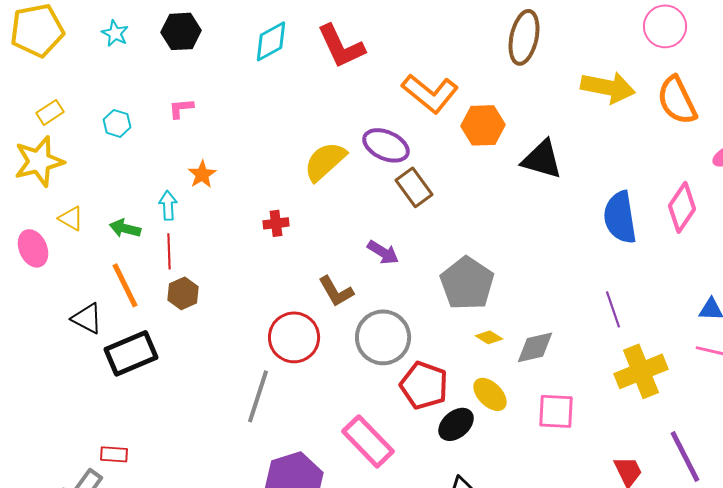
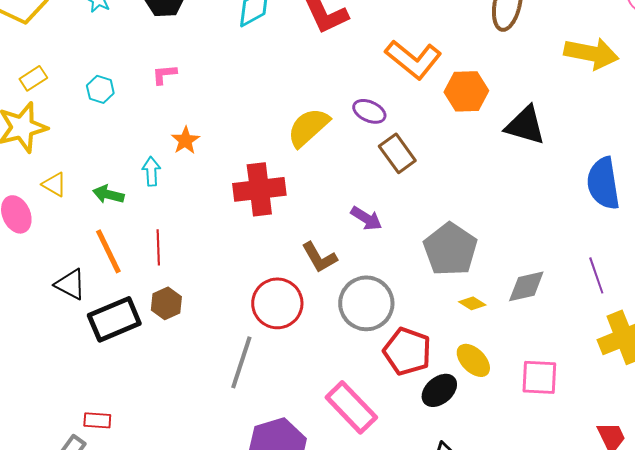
purple ellipse: (386, 145) -> (369, 111), size x0.7
red cross: (276, 223) -> (259, 189), size x2.0
red line: (169, 251) -> (158, 247), moved
brown hexagon: (183, 293) -> (166, 303), moved
gray diamond: (535, 347) -> (526, 286), moved

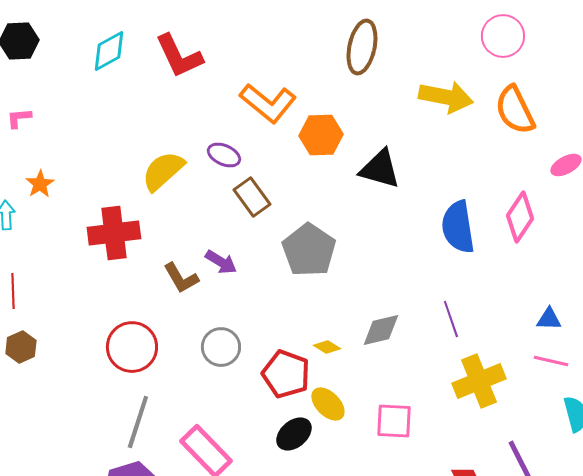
gray pentagon: (450, 249) -> (309, 250), moved
brown L-shape: (319, 257) -> (181, 278), moved
gray circle: (366, 303) -> (221, 347), size x0.7
red pentagon: (407, 351) -> (286, 374), moved
gray line: (241, 362) -> (138, 422), moved

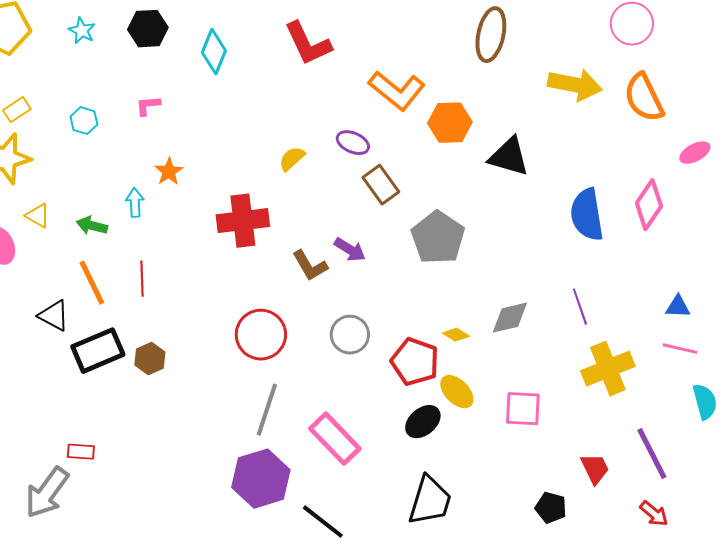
cyan diamond: (109, 51) -> (214, 52), moved, turned -39
yellow semicircle: (163, 171) -> (292, 159), size x0.6
brown hexagon: (21, 347) -> (150, 359), moved

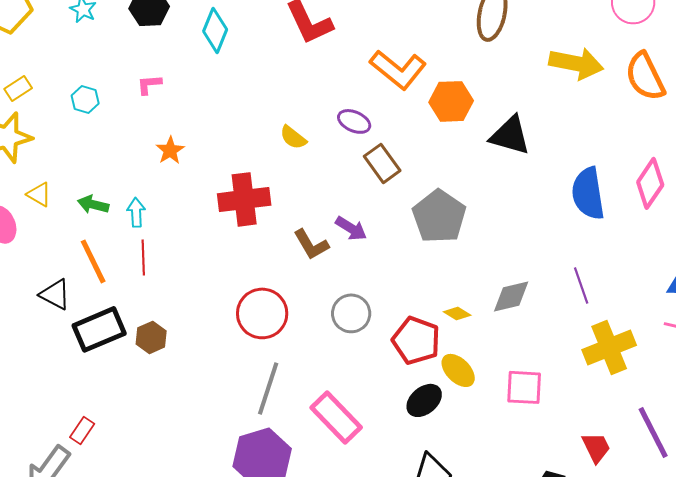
yellow semicircle: (292, 159) -> (293, 137), turned -100
cyan arrow: (135, 203) -> (136, 212), moved
red rectangle: (81, 452) -> (82, 430), turned -60

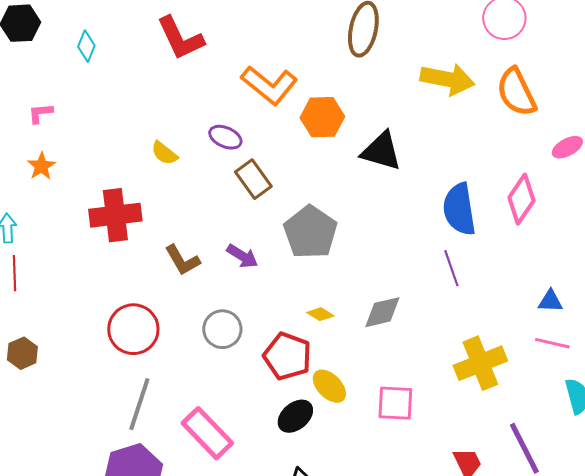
cyan diamond: (215, 30) -> (86, 46), size x0.7
pink L-shape: (149, 84) -> (40, 113), moved
purple arrow: (351, 228) -> (242, 256), moved
purple line: (581, 285) -> (451, 268), moved
yellow diamond: (457, 313) -> (320, 314), moved

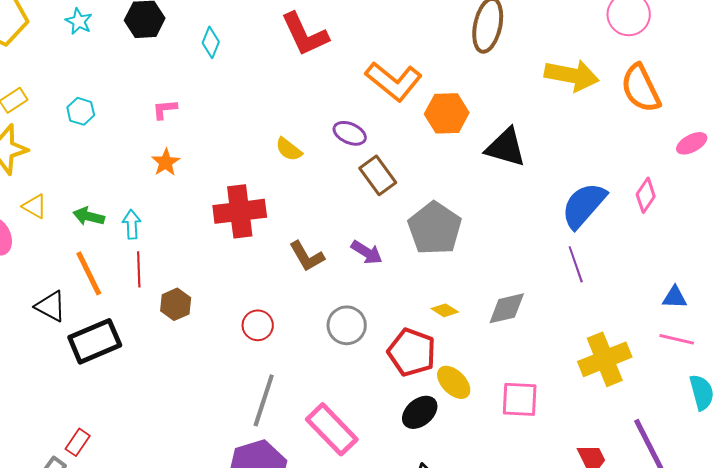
pink diamond: (521, 199) -> (646, 195), size x0.7
blue semicircle: (459, 209) -> (584, 205), turned 50
red circle: (133, 329) -> (258, 325), size x0.6
brown hexagon: (22, 353) -> (176, 304), moved

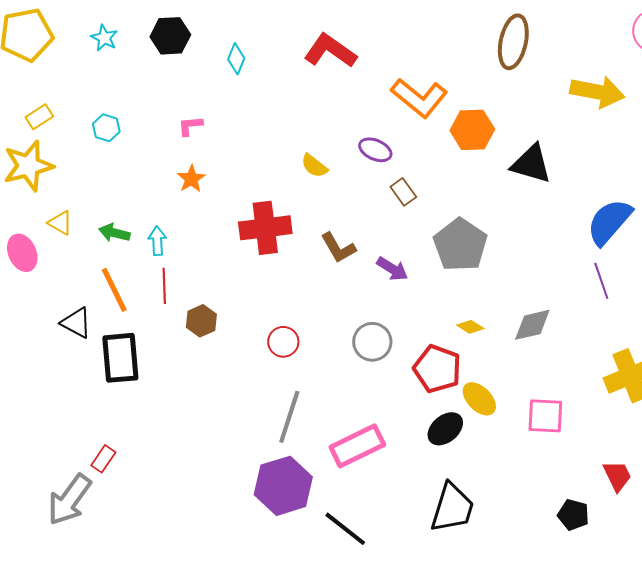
red L-shape: (305, 34) -> (330, 51), turned 150
brown rectangle: (378, 175) -> (403, 192), size x0.7
brown L-shape: (307, 256) -> (338, 248), moved
black rectangle: (95, 341) -> (120, 358), turned -72
pink rectangle: (332, 429) -> (357, 446), turned -72

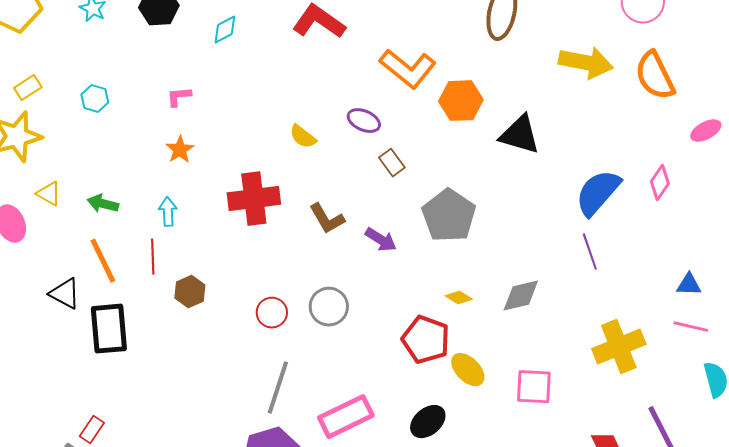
cyan diamond: (236, 59) -> (225, 30), turned 40
cyan arrow: (157, 241) -> (168, 212), moved
gray circle: (372, 342) -> (329, 307), moved
black ellipse: (445, 429) -> (428, 422), moved

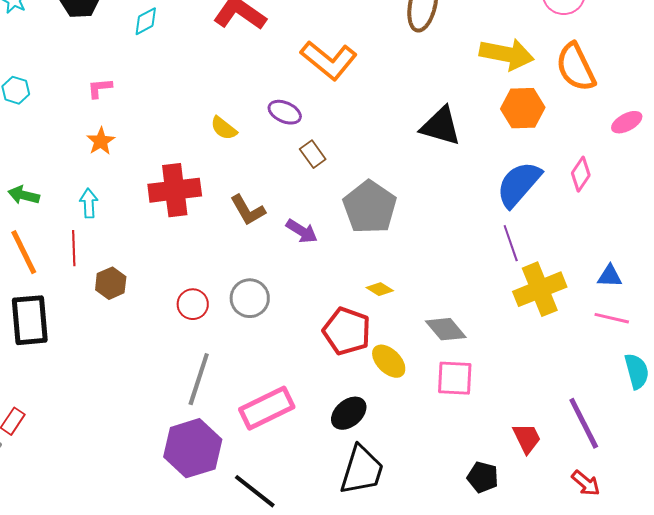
orange hexagon: (461, 101) -> (523, 108), moved
gray diamond: (521, 296) -> (446, 329), moved, turned 63
yellow cross: (619, 347) -> (540, 289), moved

